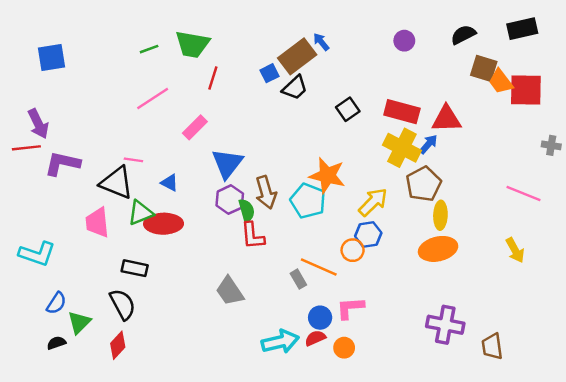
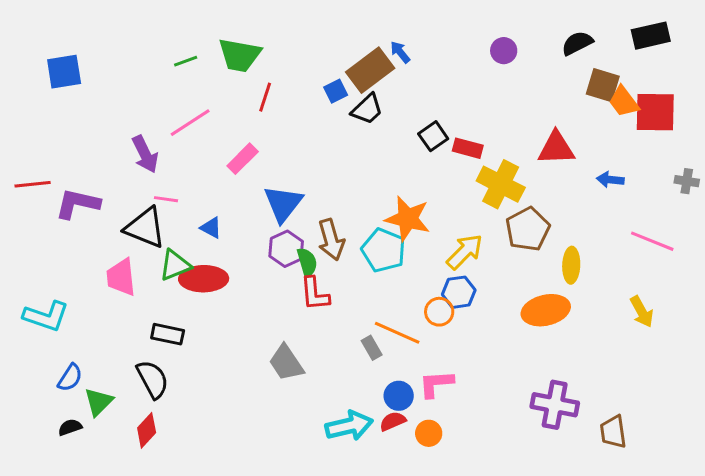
red rectangle: (402, 112) -> (468, 148), moved, size x0.7
purple arrow: (38, 124) -> (145, 154), moved
blue arrow: (428, 144) -> (610, 180), moved, turned -125
yellow ellipse: (440, 215) -> (571, 265), moved

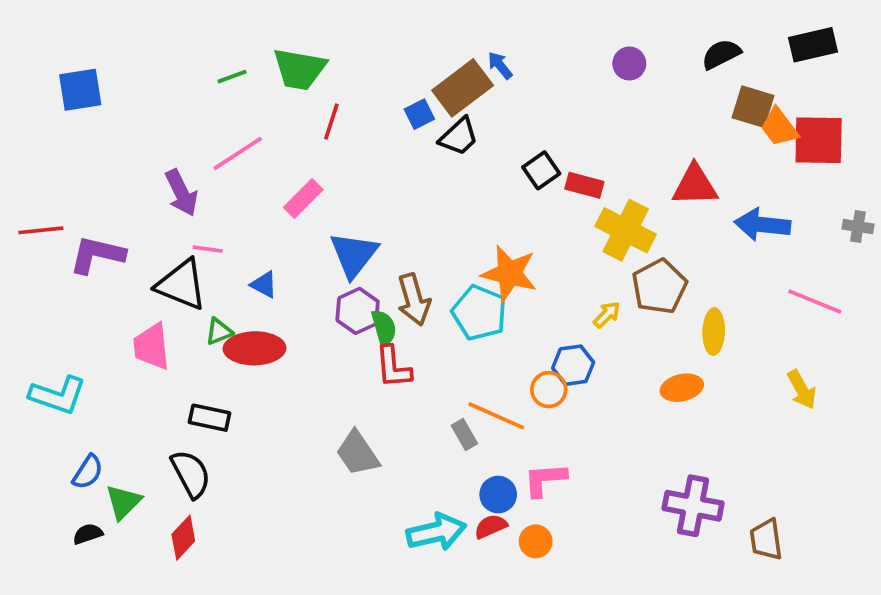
blue arrow: (610, 180) -> (762, 225), size x1.6
yellow arrow: (465, 252) -> (607, 315), moved, size x0.6
green triangle: (175, 265) -> (219, 331), size x0.7
orange ellipse: (546, 310) -> (682, 388), size x0.7

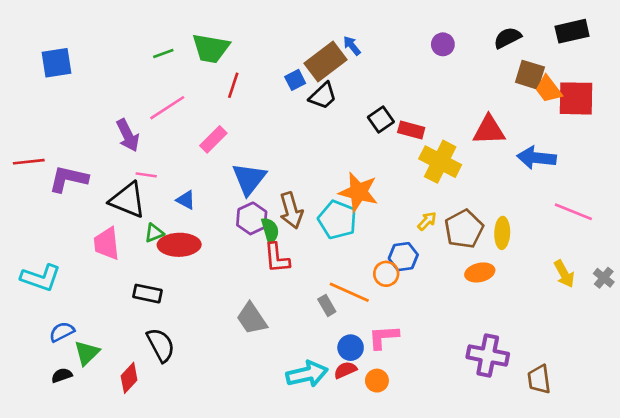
gray cross: (858, 227) -> (604, 278), moved, turned 30
brown pentagon: (659, 286) -> (464, 229), moved
blue semicircle: (88, 472) -> (62, 332), turned -150
black semicircle: (191, 474) -> (161, 345), moved

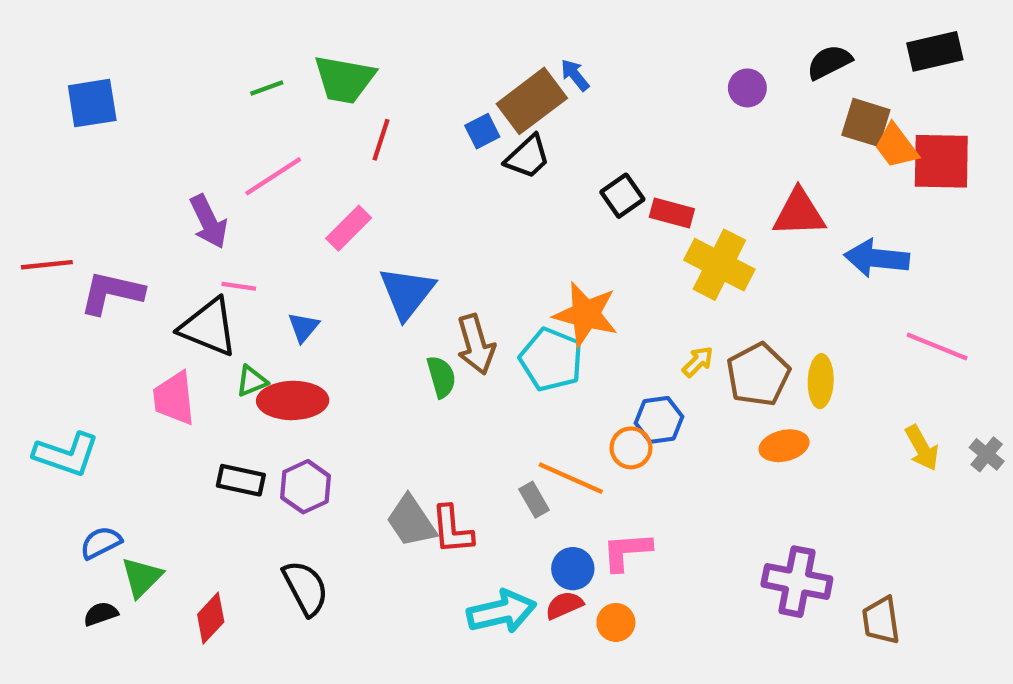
purple circle: (443, 44) -> (747, 88), moved
blue triangle: (186, 200) -> (303, 327), turned 42
purple hexagon: (252, 218) -> (306, 487), moved
red L-shape: (277, 258) -> (452, 530), moved
black semicircle: (161, 345) -> (306, 588), moved

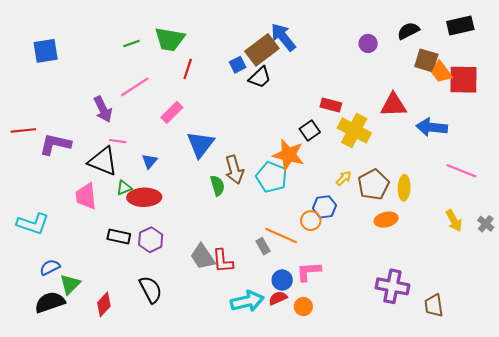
blue arrow: (575, 75) -> (283, 37), size x1.8
black square: (622, 196) -> (310, 130), moved
black semicircle: (101, 614) -> (50, 302), size x1.8

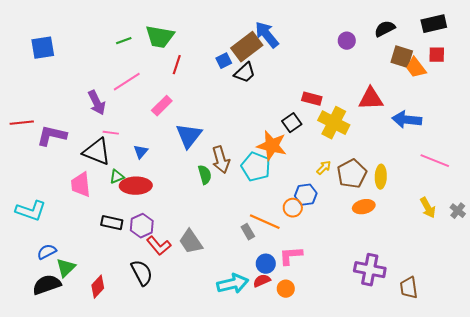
red square: (463, 80) -> (437, 55), moved, size x0.6
red L-shape: (223, 261) -> (159, 246), moved, turned -35

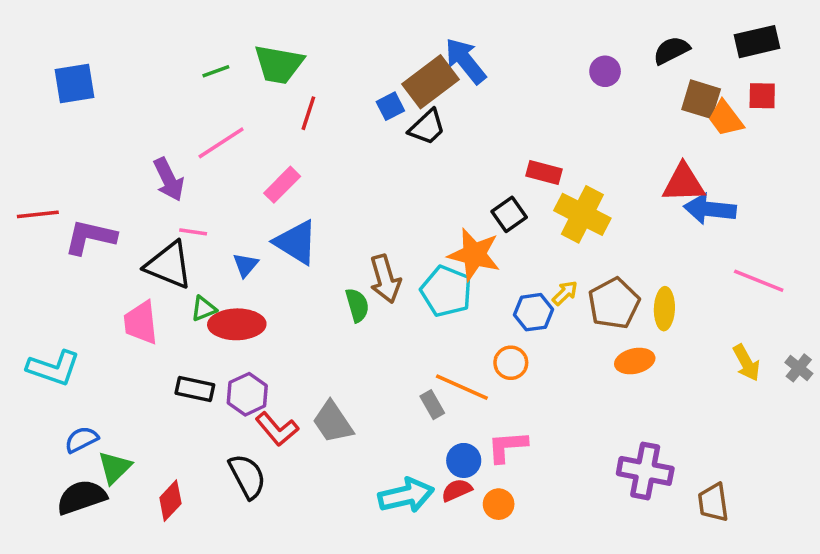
red triangle: (371, 99) -> (684, 183), moved
blue triangle: (189, 136) -> (296, 242), moved, turned -36
blue hexagon: (306, 195) -> (533, 312), moved

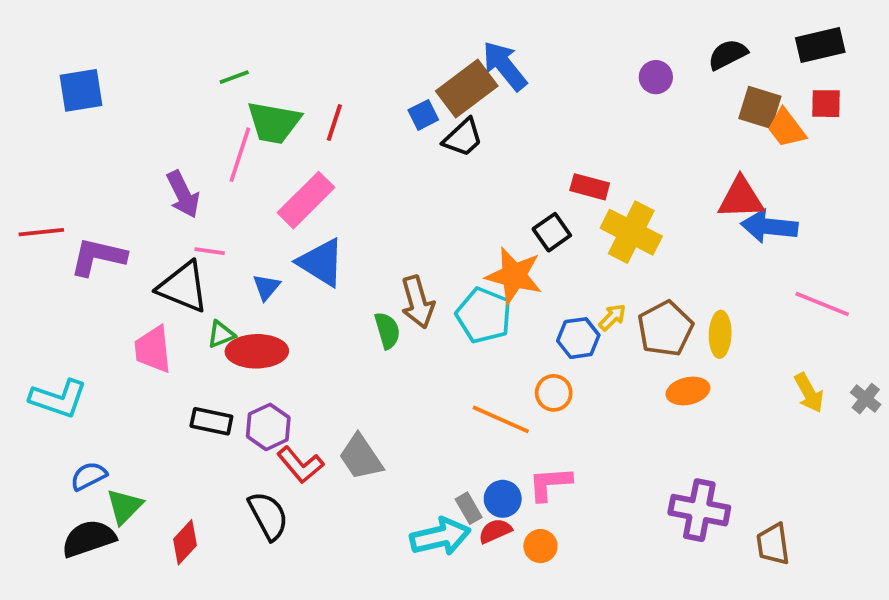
green trapezoid: (279, 64) -> (274, 123), moved
pink line: (221, 143) -> (240, 155), turned -39
pink rectangle: (282, 185) -> (306, 200), size x1.4
gray rectangle: (432, 405) -> (469, 508), moved

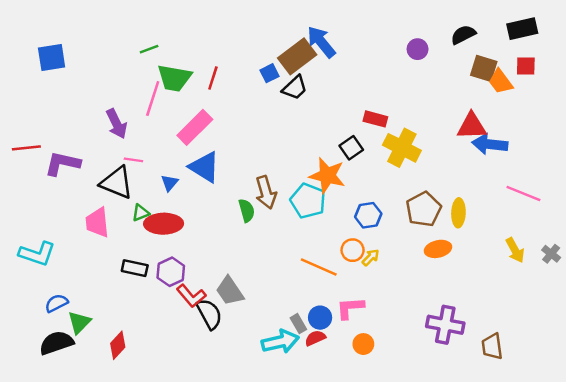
yellow arrow: (612, 317) -> (371, 257), moved
black semicircle: (268, 516) -> (209, 314), moved
orange circle: (540, 546) -> (363, 344), moved

